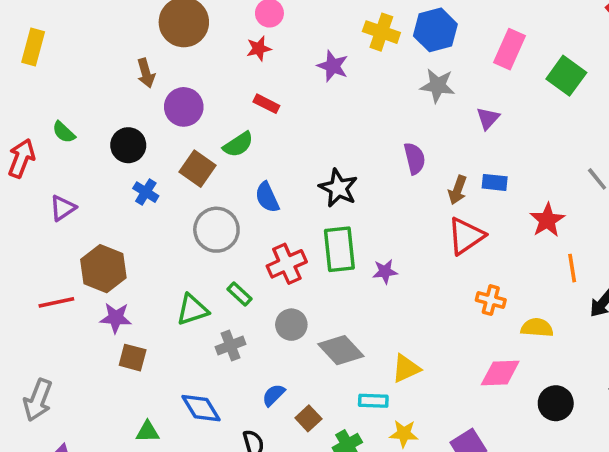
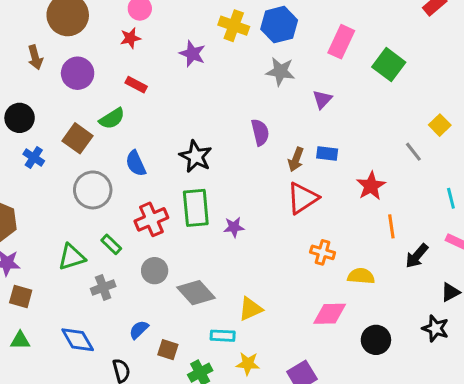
purple circle: (184, 107) -> (78, 73), moved
brown square: (308, 418) -> (168, 350), turned -30
green triangle: (148, 432) -> (20, 340), moved

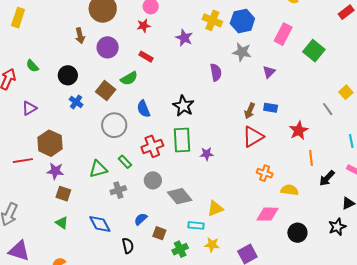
purple semicircle: (260, 132) -> (216, 72), moved
black star: (435, 328) -> (337, 227), turned 30
green triangle: (20, 340) -> (62, 223), turned 32

